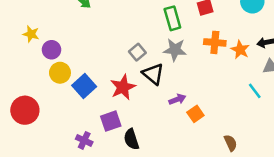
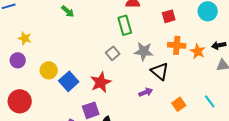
green rectangle: (172, 18) -> (125, 25), moved
purple circle: (52, 50) -> (18, 60), moved
black triangle: (153, 74) -> (160, 71), moved
cyan line: (255, 91) -> (210, 101), moved
orange square: (195, 114) -> (179, 104), moved

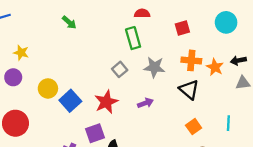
black triangle: (160, 71) -> (189, 90), moved
purple arrow: (146, 92) -> (145, 103), moved
cyan line: (210, 101) -> (228, 123), turned 40

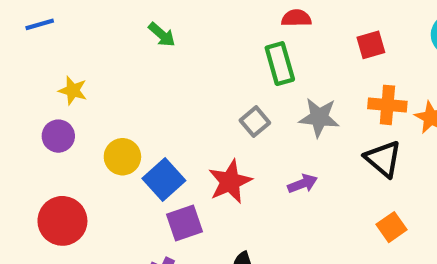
purple square: (95, 133) -> (185, 223), moved

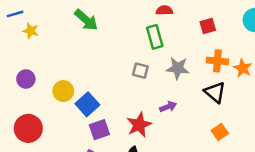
green arrow: (162, 35) -> (86, 20), size x1.5
yellow star: (73, 91) -> (31, 31), moved
gray square: (255, 122) -> (140, 71), turned -35
red star: (230, 182) -> (139, 125), moved

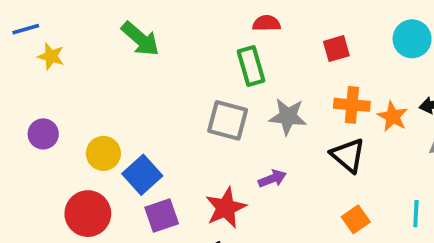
gray square: (140, 71) -> (228, 120), size x1.5
red circle: (28, 128) -> (88, 214), moved

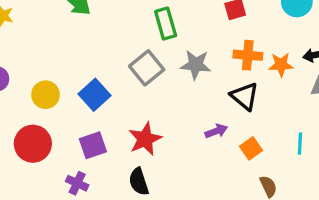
orange star: (393, 116) -> (281, 65), turned -30
gray square: (228, 120) -> (147, 68), turned 36
blue square: (142, 175) -> (94, 95), moved
purple arrow: (272, 179) -> (216, 131), moved

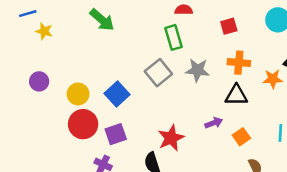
orange star: (281, 65) -> (273, 79), moved
black triangle: (245, 96) -> (236, 95), turned -40
red star: (145, 139) -> (171, 138), moved
red circle: (33, 144) -> (83, 124), moved

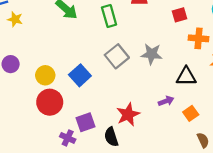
green rectangle: (174, 37) -> (109, 16), moved
orange cross: (239, 63) -> (199, 38), moved
purple square: (116, 134) -> (86, 122), moved

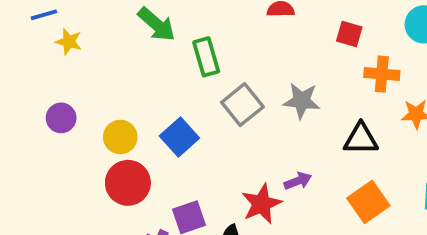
red square: (180, 15) -> (349, 34), turned 32
green rectangle: (109, 16) -> (206, 57), moved
purple arrow: (166, 101) -> (298, 181), moved
orange square: (191, 113) -> (368, 202), size x1.5

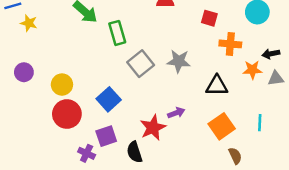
blue square: (179, 137) -> (109, 99), moved

